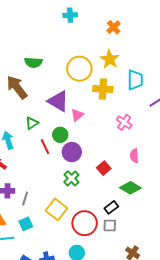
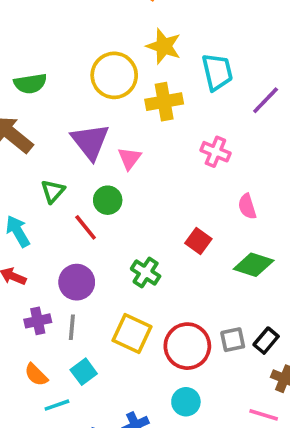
purple triangle: (58, 101) -> (90, 142), turned 35
purple circle: (72, 152) -> (77, 282), moved
black rectangle: (111, 207) -> (266, 341), moved

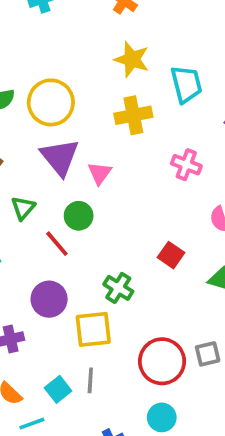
yellow circle: (114, 75) -> (51, 102), moved
gray line: (72, 327) -> (90, 380), moved
yellow square: (132, 334) -> (93, 329), moved, turned -30

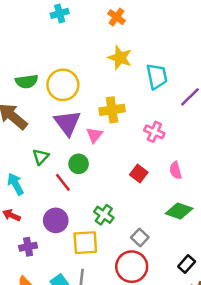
yellow cross: (133, 115) -> (112, 110), moved
red square: (171, 255) -> (139, 173), moved
gray square: (208, 354) -> (140, 237), moved, turned -36

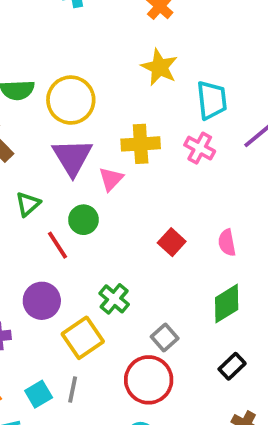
pink cross: (154, 132) -> (200, 148), moved
green diamond: (179, 211) -> (227, 304), turned -56
yellow square: (85, 243) -> (83, 338), turned -36
black rectangle: (187, 264) -> (232, 366), moved

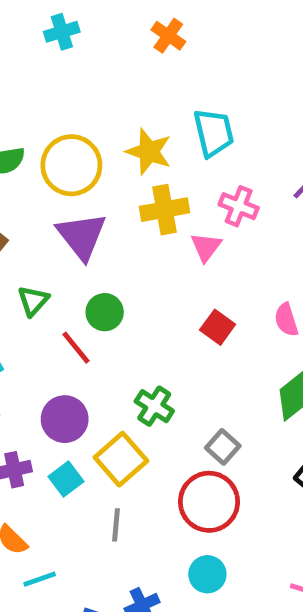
yellow star: (159, 67) -> (149, 152), moved
cyan trapezoid: (212, 100) -> (214, 133), moved
pink triangle: (111, 179) -> (206, 247), moved
cyan square: (39, 394) -> (66, 479), moved

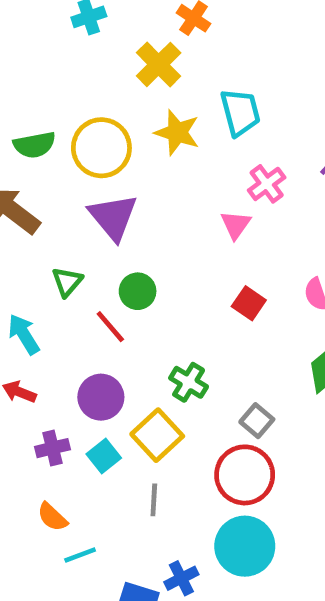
pink cross: (239, 206) -> (267, 184), turned 33
yellow cross: (164, 210) -> (159, 64), moved, turned -33
cyan circle: (207, 574) -> (245, 546), size x1.6

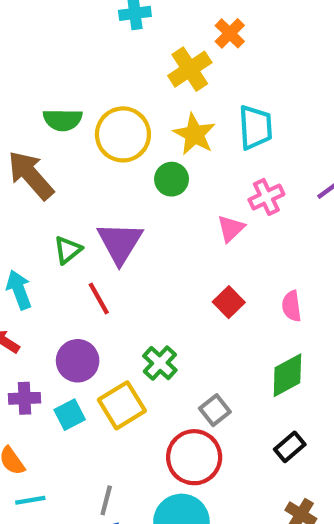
purple triangle: (113, 217) -> (120, 243), moved
green circle: (138, 291) -> (172, 179), moved
gray line: (154, 500) -> (106, 500), moved

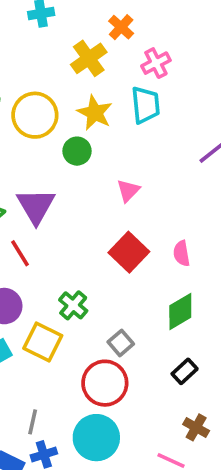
pink cross: (266, 197) -> (156, 63), moved
red square: (229, 302) -> (129, 252), size x1.5
yellow square: (122, 405) -> (43, 342), turned -30

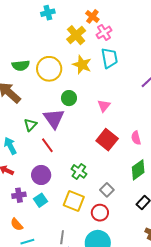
pink cross: (156, 63) -> (104, 32), moved
green circle: (77, 151) -> (69, 98), moved
yellow square: (43, 342) -> (74, 201), moved
red circle: (105, 383) -> (100, 213), size x0.7

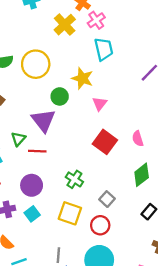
yellow star: (82, 65) -> (82, 78), moved
green triangle: (30, 125) -> (18, 139), moved
red line: (47, 145) -> (37, 151), turned -49

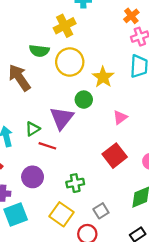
yellow cross: (65, 25) -> (65, 26), moved
yellow star: (82, 78) -> (103, 77), moved
green cross: (74, 179) -> (75, 183), turned 30
cyan square: (32, 214) -> (16, 215), moved, size x1.5

